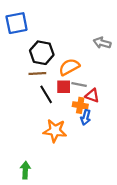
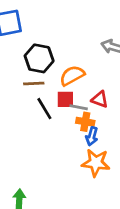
gray line: (79, 85) -> (79, 107), moved
red triangle: (92, 95) -> (100, 99), moved
orange star: (55, 131) -> (96, 163), moved

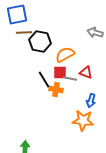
brown line: (34, 84) -> (24, 33), moved
orange cross: (85, 122) -> (56, 90), moved
blue arrow: (92, 136) -> (91, 101), moved

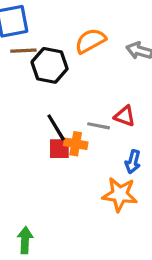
orange semicircle: (65, 55) -> (90, 41), moved
red square: (60, 73) -> (59, 149), moved

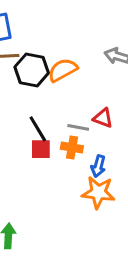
orange semicircle: (90, 41) -> (63, 70), moved
orange cross: (76, 144) -> (72, 148), moved
blue arrow: (133, 162) -> (98, 166), moved

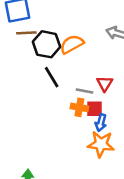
red triangle: (103, 118) -> (105, 83), turned 42
black line: (38, 129) -> (52, 77), moved
red square: (41, 149) -> (95, 109), moved

